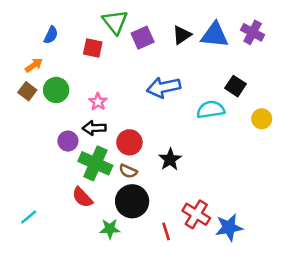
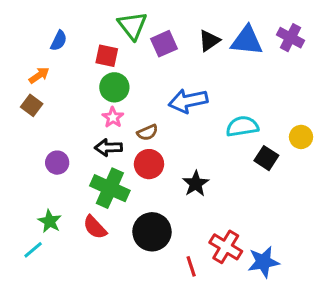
black square: (236, 86) -> (266, 158), moved
green circle: (56, 90) -> (114, 87), moved
purple circle: (68, 141) -> (57, 163), moved
brown semicircle: (128, 171) -> (147, 132), moved, turned -48
green star: (110, 229) -> (50, 221), moved, turned 30

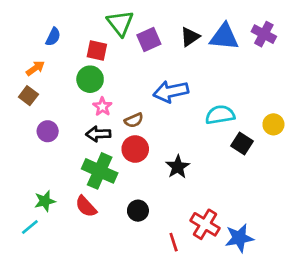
green circle: (114, 87) -> (90, 79), moved
purple circle: (57, 163) -> (48, 131), moved
green star: (50, 221) -> (45, 201), turned 30
black circle: (152, 232) -> (138, 211), size x0.6

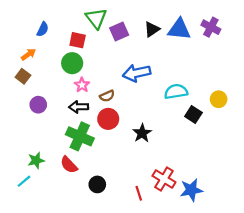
black circle: (138, 211) -> (97, 184), moved

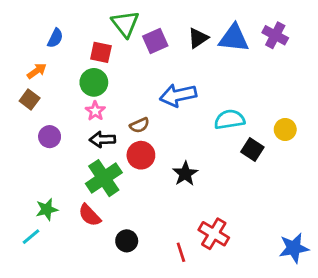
pink star: (82, 85) -> (95, 111), moved
green cross: (80, 136) -> (104, 178), turned 32
blue star: (191, 190) -> (294, 248), moved

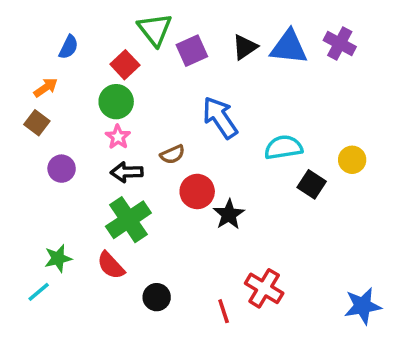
red square: (101, 52) -> (125, 65), turned 35
blue arrow: (178, 95) -> (220, 118), turned 68
red circle: (141, 155) -> (197, 191), moved

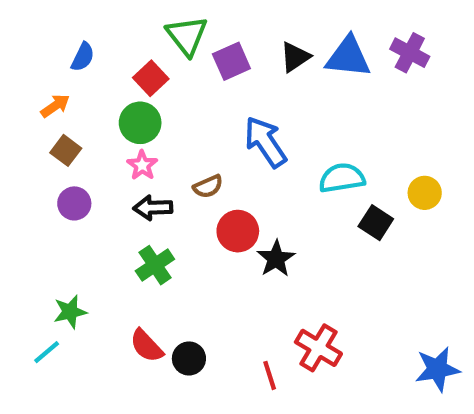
brown square: (37, 123) -> (66, 150), moved
green cross: (128, 220) -> (155, 265), size x0.7
red semicircle: (111, 265) -> (146, 346), moved

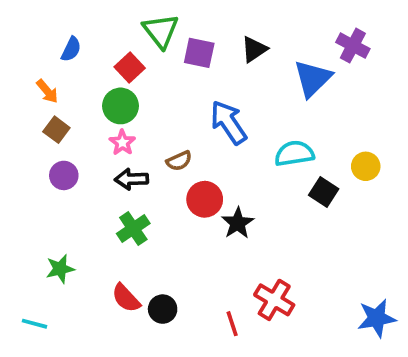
blue triangle: (348, 57) -> (313, 78), moved, turned -51
purple square: (231, 61) -> (199, 53), turned 36
orange arrow: (55, 106) -> (47, 91), turned 85
cyan line: (47, 352) -> (35, 324), moved, turned 55

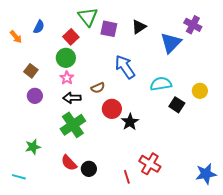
orange arrow: (47, 91) -> (16, 37), moved
green cross: (133, 229) -> (73, 125), size x1.4

